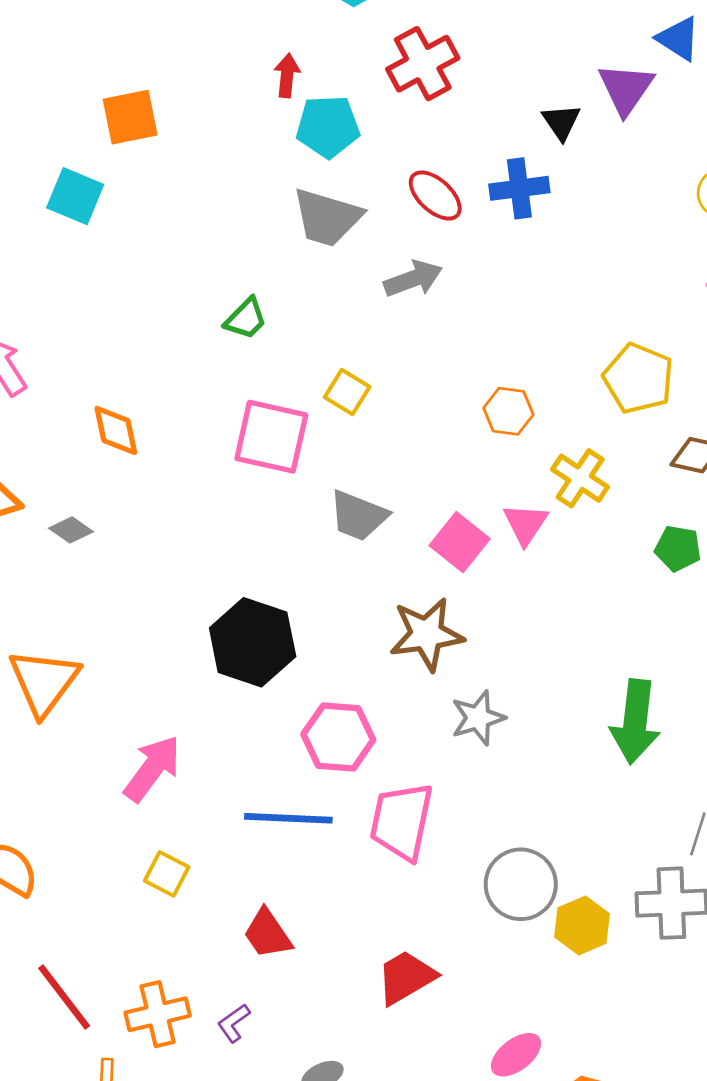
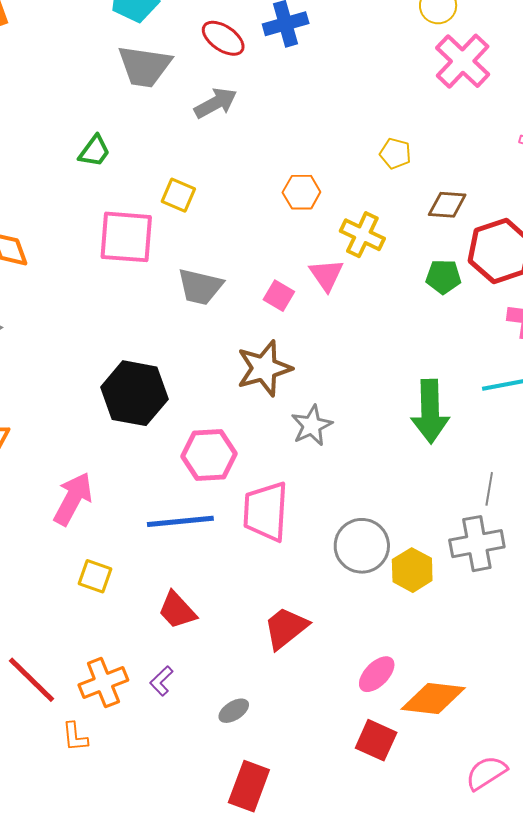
yellow pentagon: (638, 378) -> (395, 153), size x0.6
pink square: (460, 542) -> (279, 296), size x0.7

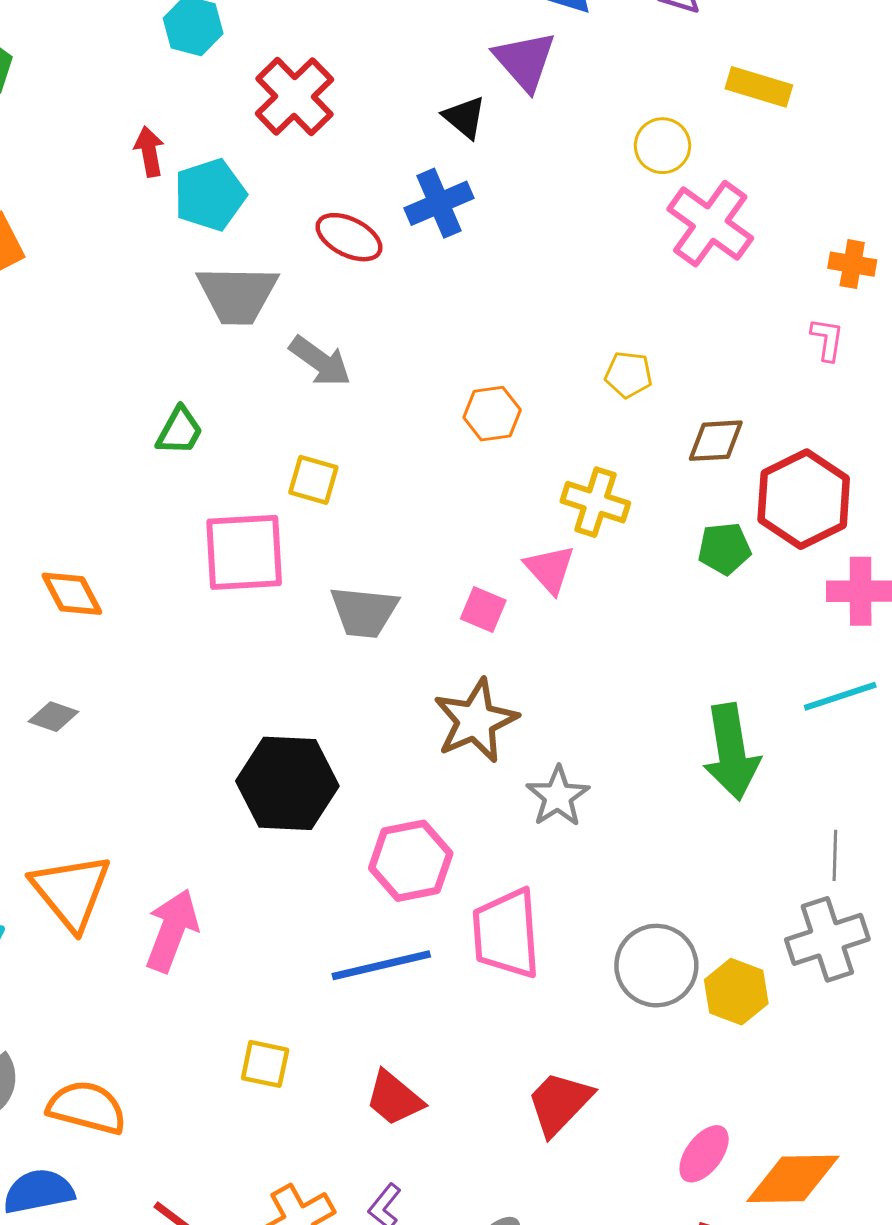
gray arrow: (216, 103) -> (320, 361), moved, turned 72
orange hexagon: (301, 192) -> (492, 414), moved
pink arrow: (73, 499) -> (172, 931), moved

